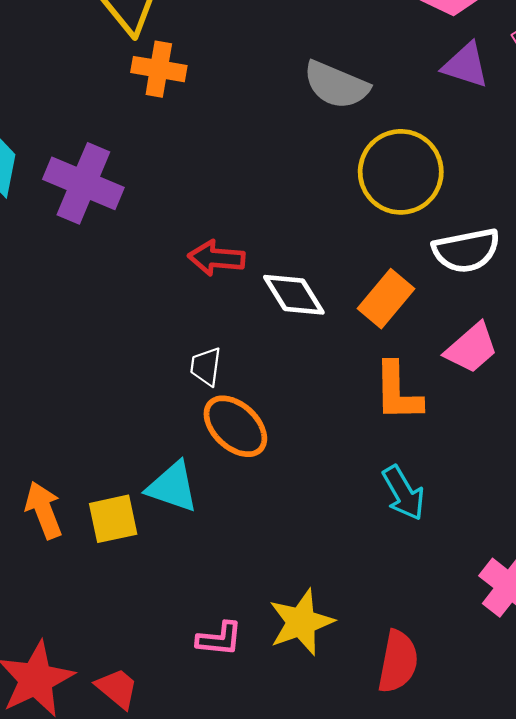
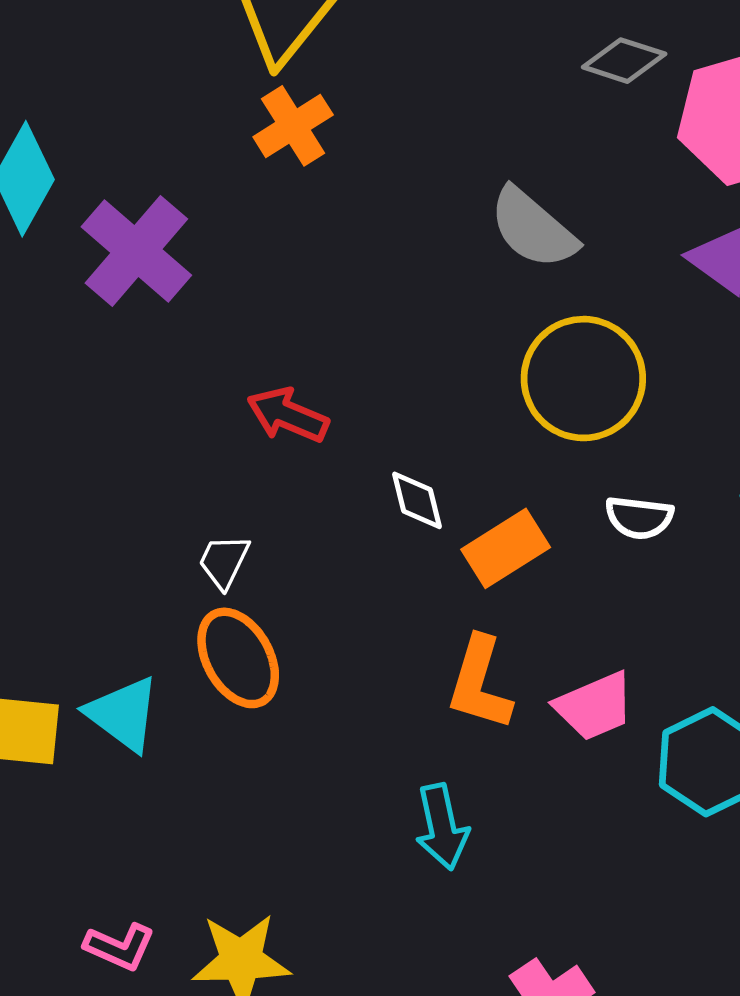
orange cross: (159, 69) -> (293, 126), turned 30
white semicircle: (466, 250) -> (639, 518), size x0.7
white diamond: (294, 295) -> (417, 500), moved, size x0.7
pink trapezoid: (472, 348) -> (594, 706), moved

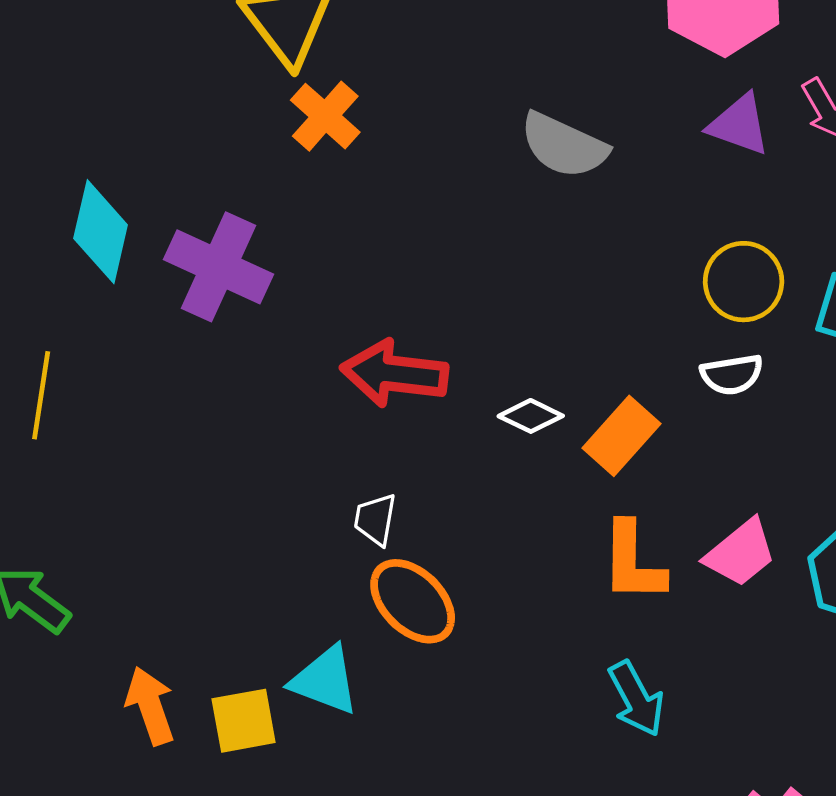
yellow circle: (583, 379) -> (744, 282), moved, size x0.7
red arrow: (288, 415) -> (394, 374), size x1.4
white diamond: (417, 500) -> (531, 416), turned -34

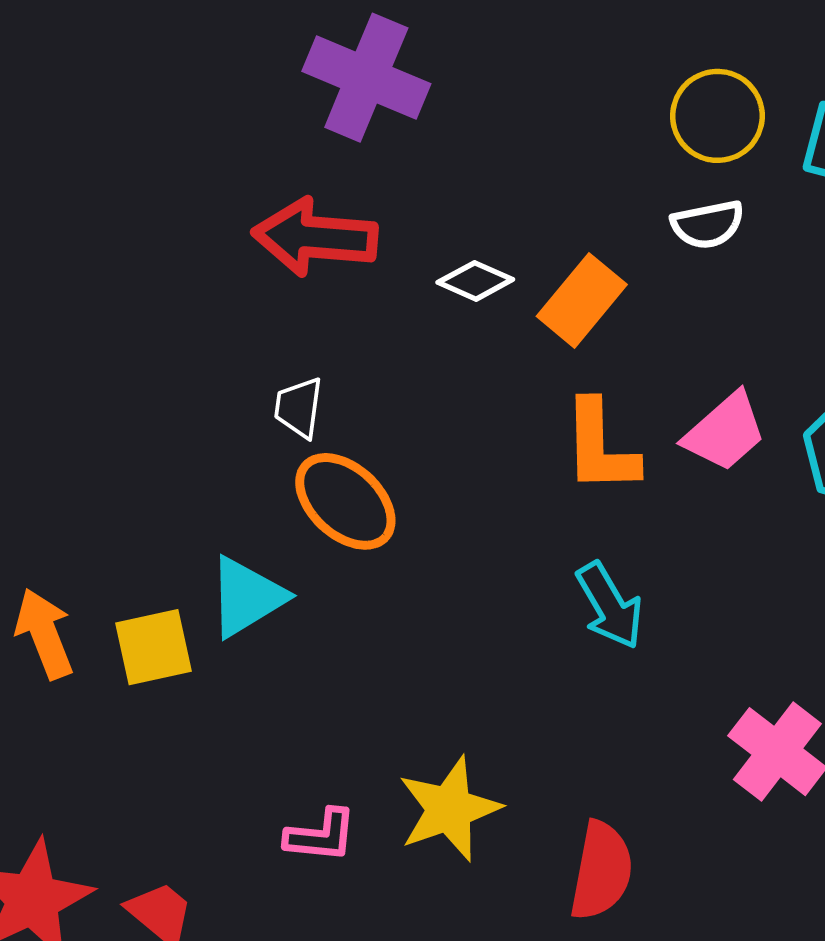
purple cross: (218, 267) -> (366, 78), moved
cyan triangle: (325, 680) -> (247, 597), turned -50

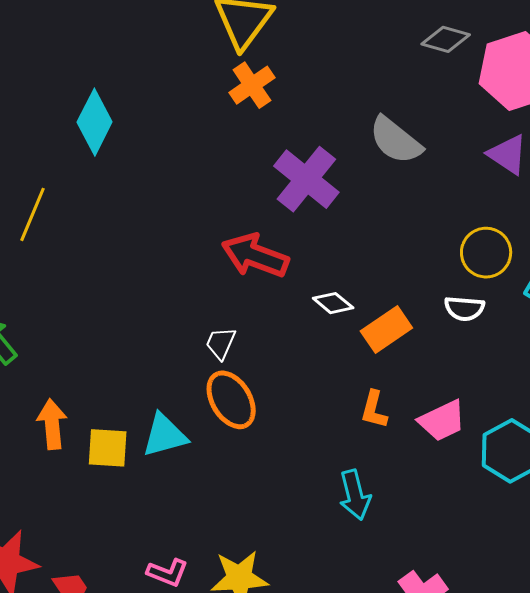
orange L-shape: (600, 447) -> (374, 410), size x0.7

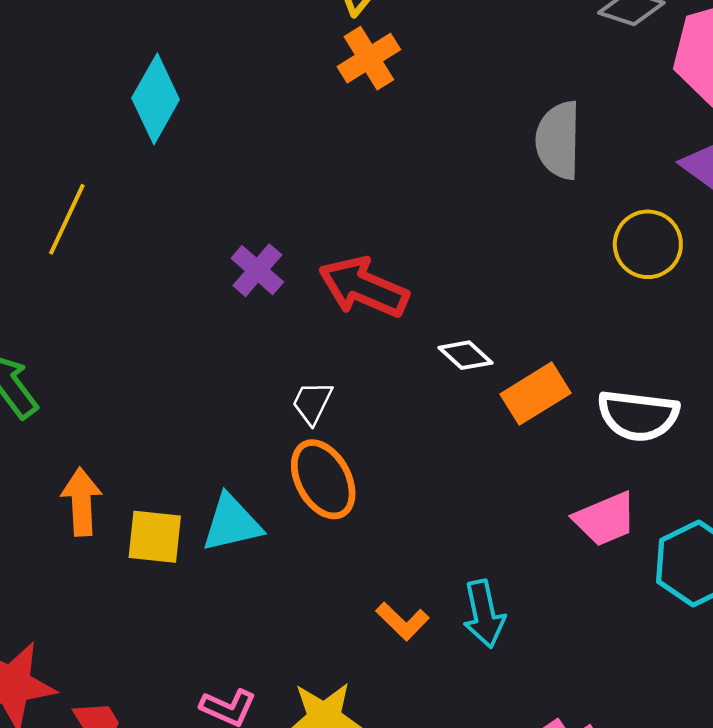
gray semicircle: (396, 140) -> (558, 140), turned 50
purple cross: (306, 179) -> (257, 270), moved, size x0.6
yellow circle: (486, 253) -> (648, 244), moved
white semicircle: (464, 308) -> (638, 415), moved, size x1.5
orange L-shape: (374, 410) -> (402, 621), moved, turned -63

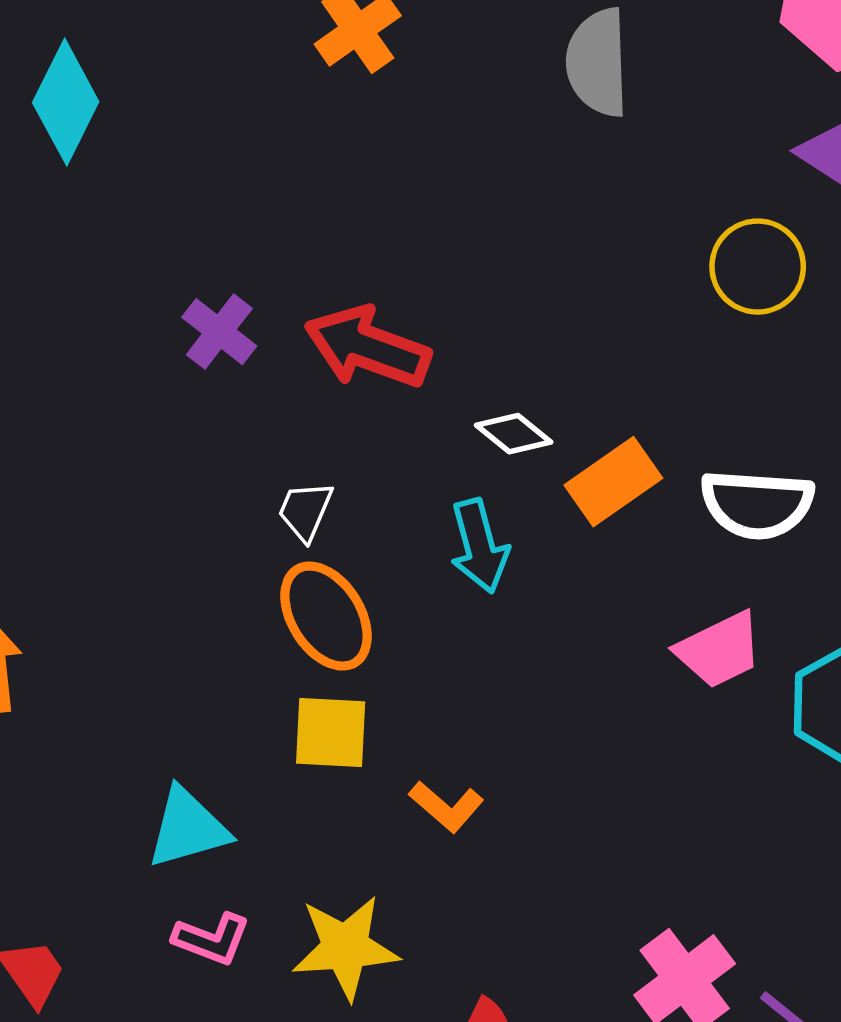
gray semicircle: (558, 140) -> (598, 63), moved
cyan triangle: (232, 523) -> (188, 828), moved
yellow square: (155, 537) -> (331, 733), moved
cyan arrow: (484, 614) -> (479, 546), moved

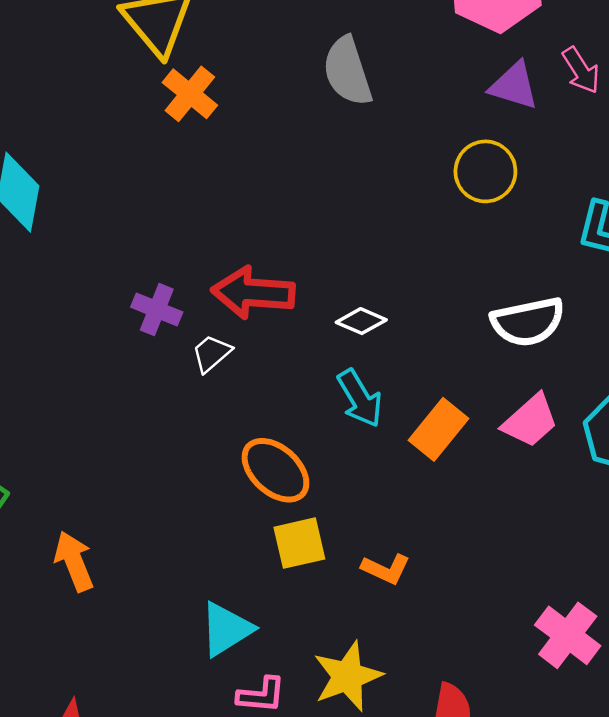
orange rectangle: (613, 482) -> (439, 429), moved
white trapezoid: (305, 511) -> (212, 353), moved, turned 42

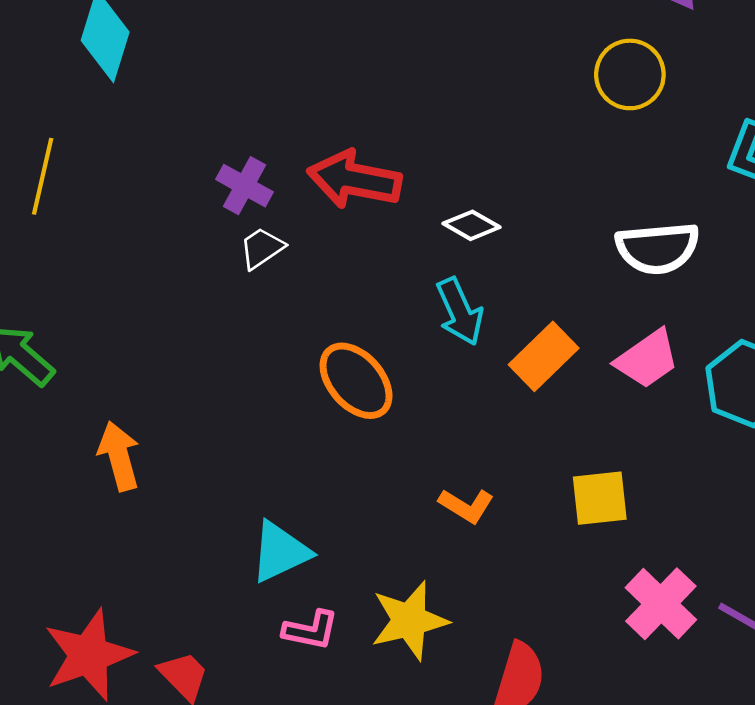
white trapezoid: (212, 353) -> (262, 248), moved
yellow square: (299, 543) -> (600, 498), moved

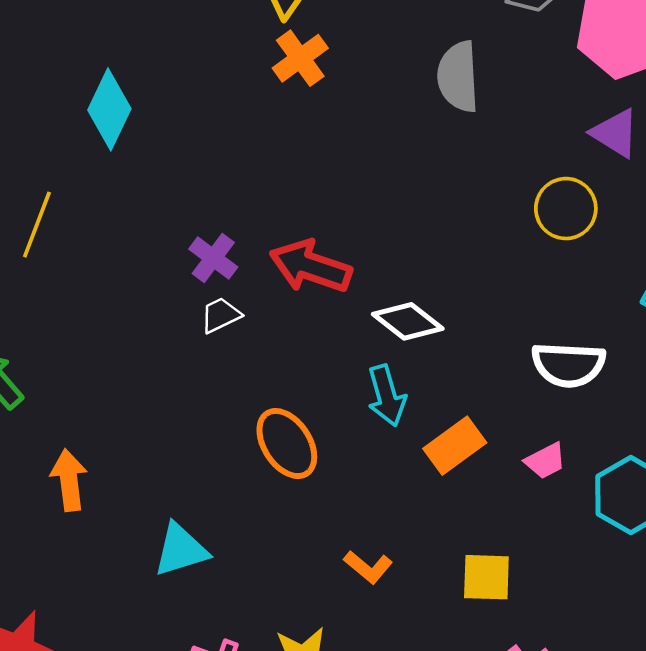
white diamond: (471, 225) -> (408, 321), size x1.4
pink trapezoid: (647, 359) -> (545, 461), size x0.7
cyan triangle: (280, 552) -> (181, 550), moved

